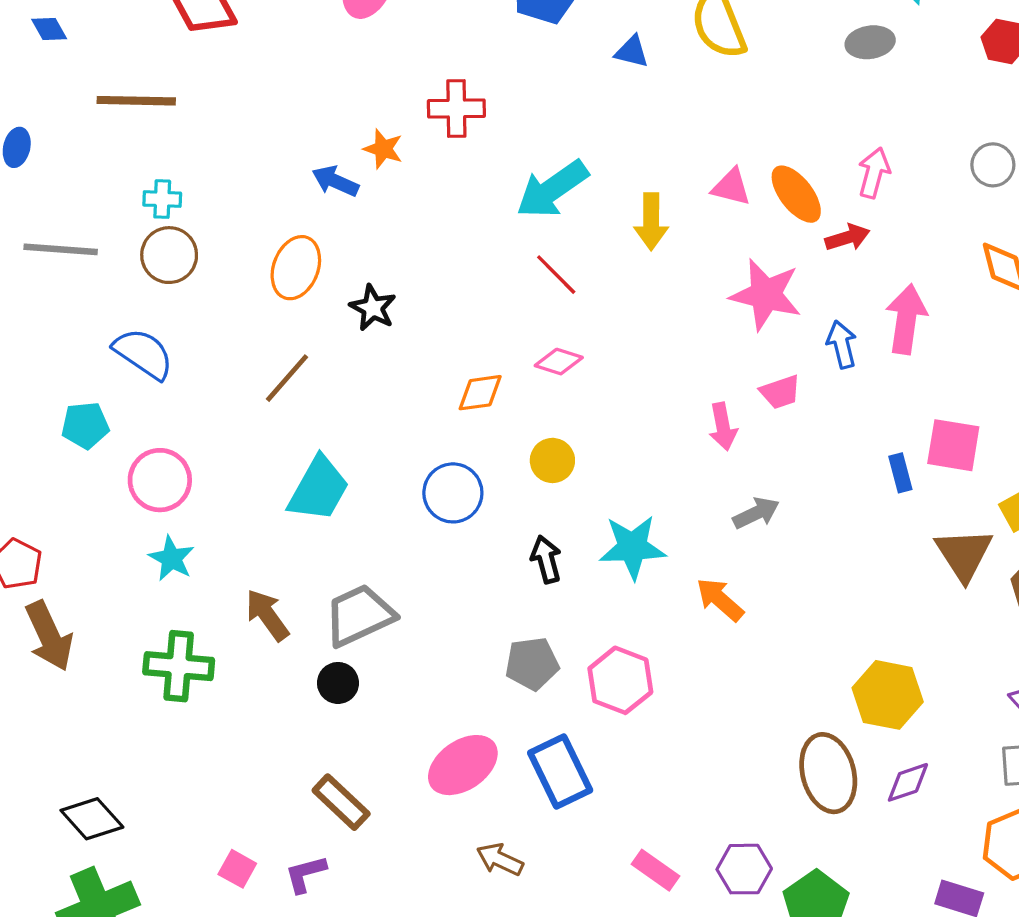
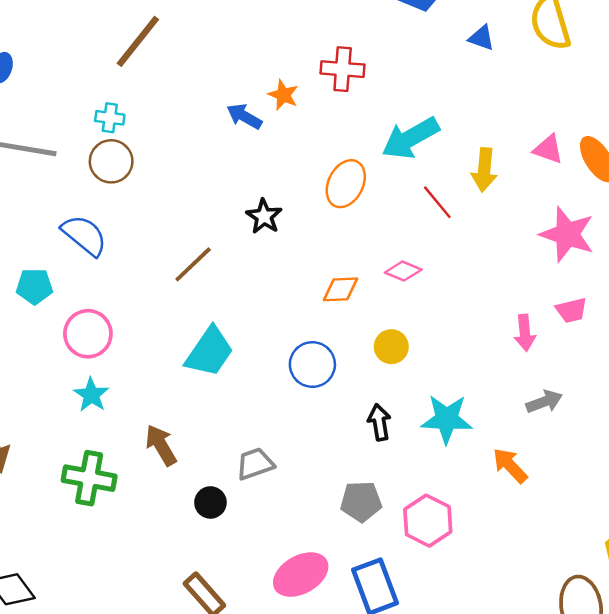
brown line: (136, 101) -> (138, 41), moved, turned -58
orange ellipse: (296, 268) -> (346, 184), moved
red line: (556, 275) -> (437, 202), moved
gray trapezoid: (359, 615) -> (255, 464), moved, size x0.7

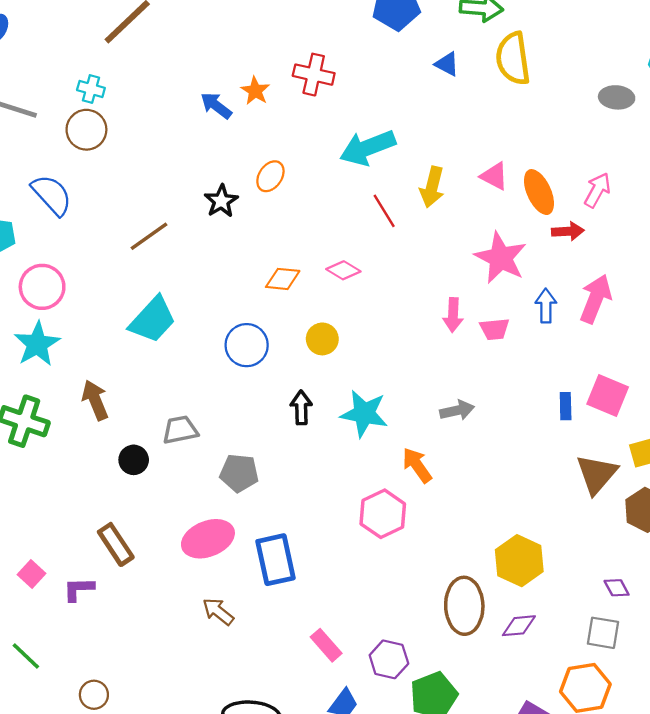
orange ellipse: (346, 184) -> (270, 176), moved, size x0.7
pink arrow: (525, 333) -> (453, 315), moved
cyan star: (91, 395) -> (37, 344), size x1.4
gray pentagon: (361, 501) -> (239, 473), moved
pink hexagon: (428, 521) -> (383, 514), moved

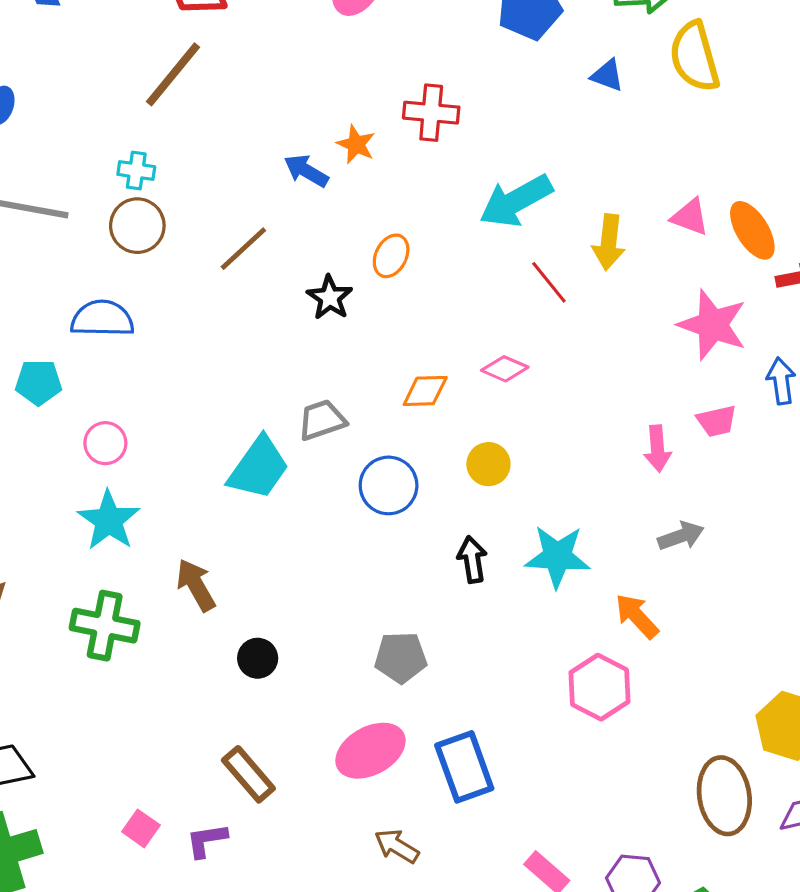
blue semicircle: (52, 195) -> (102, 319), turned -39
brown line: (149, 236) -> (243, 249), moved
pink circle: (42, 287) -> (105, 443), size x0.7
pink arrow: (453, 315) -> (657, 449), moved
gray trapezoid: (180, 430) -> (322, 420), moved

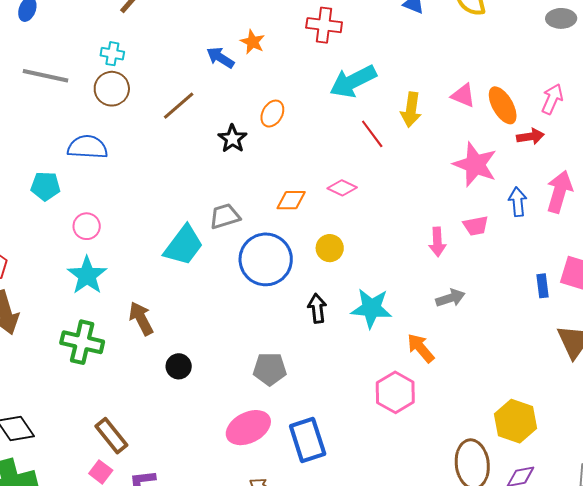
red cross: (431, 113) -> (324, 25), moved
blue circle: (389, 485) -> (266, 259), size x1.4
brown rectangle: (248, 774) -> (111, 436), moved

